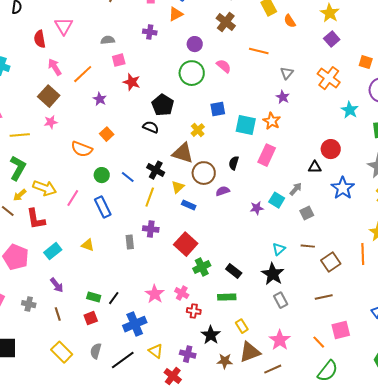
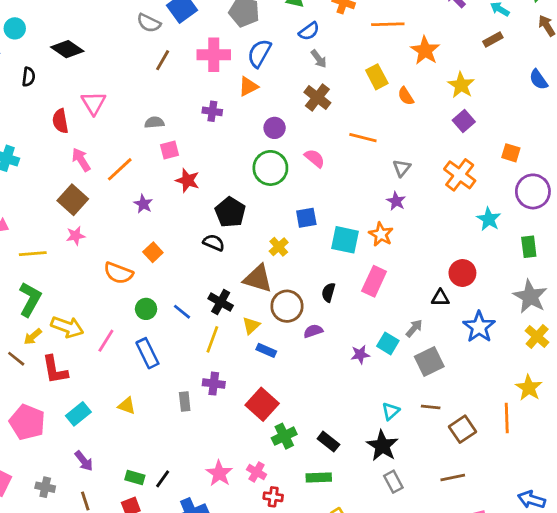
gray square: (307, 213) -> (429, 361), size x1.5

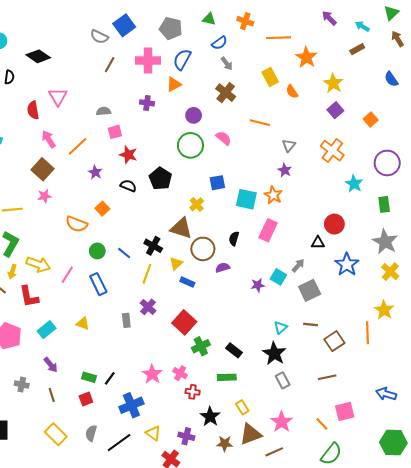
orange square: (511, 153) -> (371, 119), moved, turned 32
black semicircle: (214, 243) -> (128, 186), moved
yellow arrow: (33, 337) -> (12, 272), turned -32
purple cross: (214, 384) -> (148, 307), turned 35

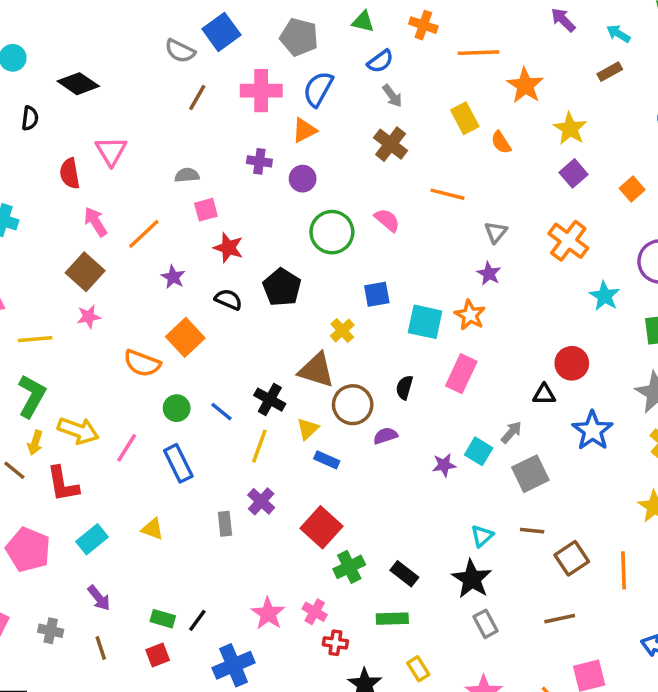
purple circle: (194, 115) -> (303, 179), moved
orange square: (102, 209) -> (185, 337), size x1.5
orange line: (367, 333) -> (624, 570), moved

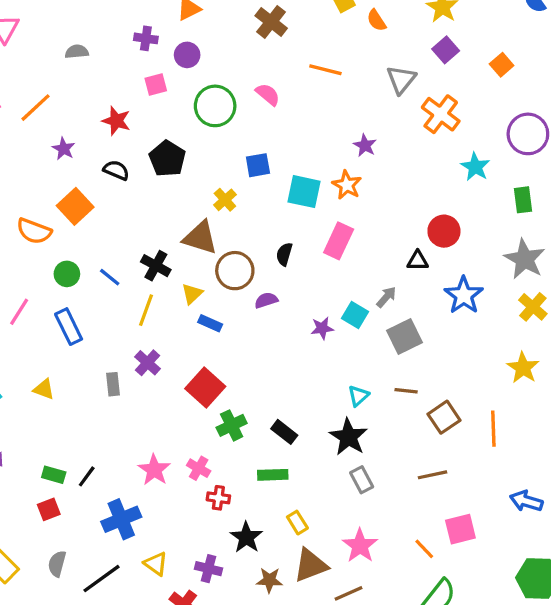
pink square: (206, 210) -> (156, 85), moved
gray triangle: (496, 232) -> (401, 80), moved, size x1.4

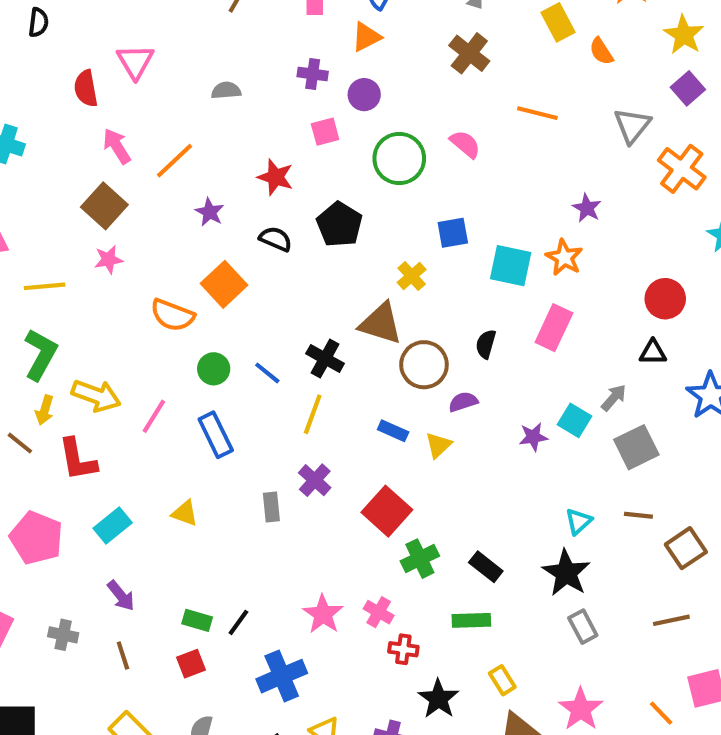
red circle: (444, 231) -> (665, 299), moved
yellow triangle: (192, 294) -> (438, 445), moved

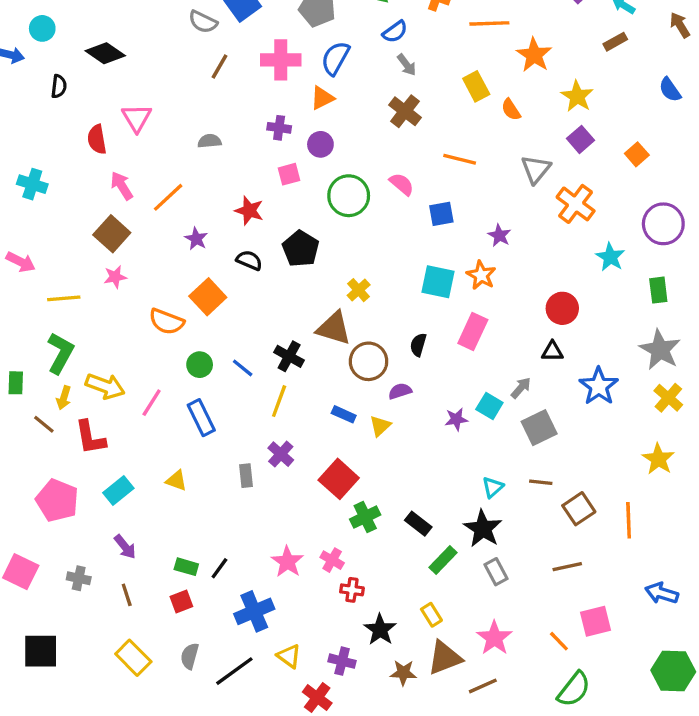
blue square: (453, 233) -> (441, 214), moved
green rectangle: (471, 620) -> (443, 560), moved, turned -44

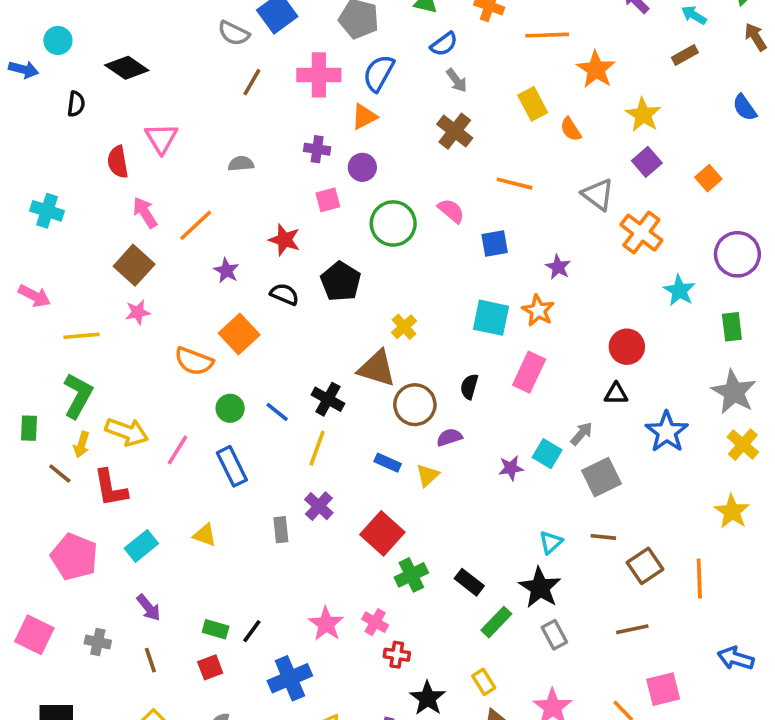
gray triangle: (536, 169) -> (598, 194), turned -32

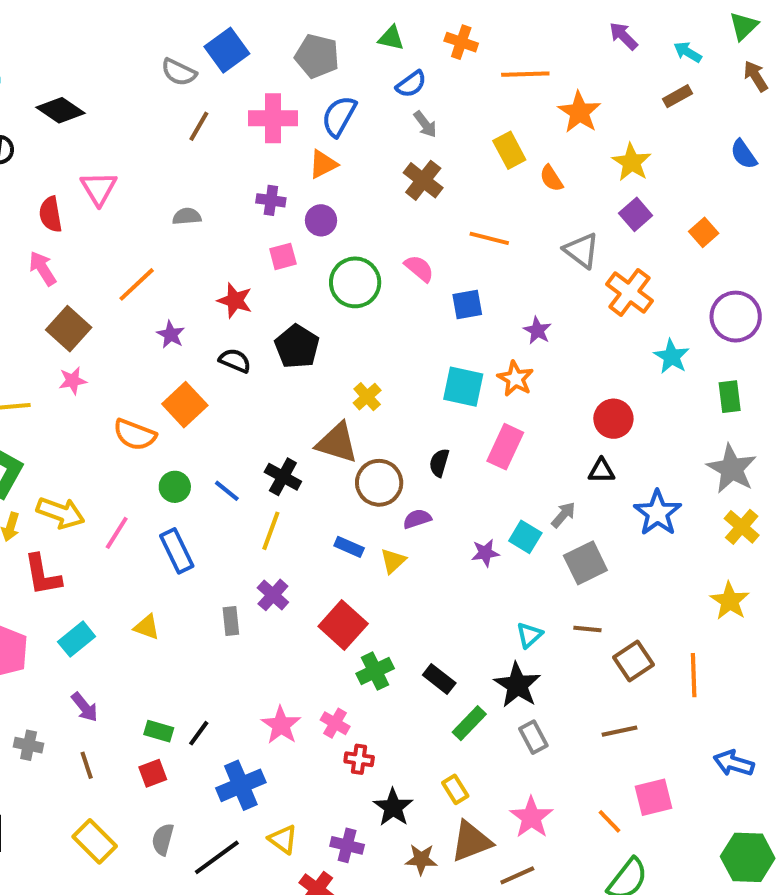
pink arrow: (145, 213) -> (43, 268), moved

